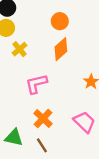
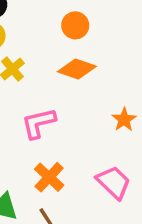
orange diamond: (61, 49) -> (77, 69), turned 60

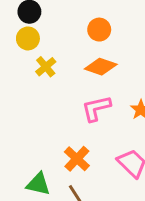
pink L-shape: (39, 123) -> (96, 108), moved

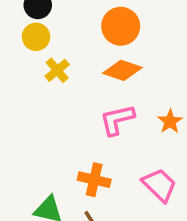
orange circle: (99, 30) -> (121, 26), size x1.4
orange cross: (77, 159) -> (94, 180), turned -30

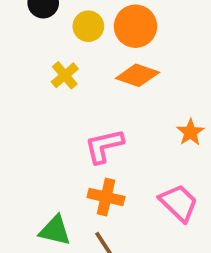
yellow circle: (36, 37) -> (88, 26), moved
pink L-shape: (117, 120) -> (104, 146), moved

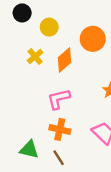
orange circle: (135, 26) -> (93, 39), moved
orange diamond: (137, 75) -> (64, 60), moved, turned -60

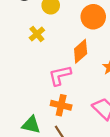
orange diamond: (64, 60) -> (81, 51), moved

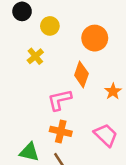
orange diamond: (81, 51) -> (81, 74), turned -30

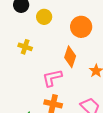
yellow cross: (35, 56) -> (25, 47), moved, turned -32

